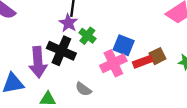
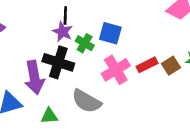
blue square: (124, 45) -> (110, 33), moved
brown square: (157, 56) -> (171, 66), moved
gray semicircle: (83, 89) -> (86, 101), size x1.6

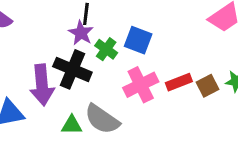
green triangle: (49, 116) -> (72, 125), moved

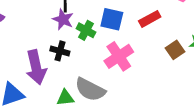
black cross: (72, 69) -> (60, 51), size x0.6
red rectangle: (179, 82) -> (150, 19), moved

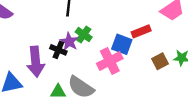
purple star: (63, 19) -> (69, 42), moved
blue square: (112, 19) -> (122, 44), moved

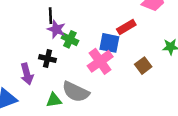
purple star: (69, 42) -> (56, 29), moved
brown square: (160, 61) -> (143, 66), moved
purple arrow: (36, 62) -> (27, 74), size x0.7

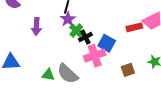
red rectangle: (126, 27) -> (134, 27), moved
black cross: (47, 59) -> (85, 37), moved, turned 32
purple arrow: (27, 74) -> (36, 26), moved

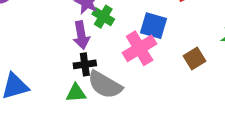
purple arrow: (36, 26) -> (81, 35), moved
black cross: (85, 37) -> (85, 64), moved, turned 32

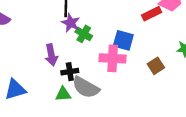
purple arrow: (81, 35) -> (51, 55), moved
pink cross: (140, 48) -> (113, 58), turned 35

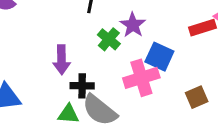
purple star: (71, 23) -> (133, 25), moved
pink cross: (113, 58) -> (141, 78), turned -30

